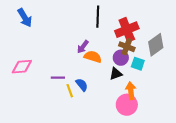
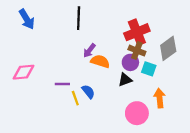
black line: (98, 17) -> (79, 18), moved
orange arrow: (131, 91) -> (160, 98), moved

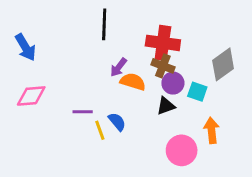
blue arrow: (27, 19) -> (25, 47), moved
red cross: (137, 32) -> (163, 43), moved, turned 30
brown cross: (137, 51) -> (163, 66), moved

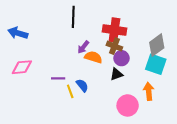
blue arrow: (25, 47) -> (18, 33), turned 138
cyan square: (197, 92) -> (156, 64), moved, size x1.5

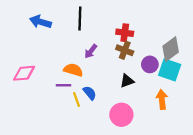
red cross: (114, 30) -> (125, 33), size x0.7
blue arrow: (18, 33) -> (40, 22), moved
orange semicircle: (93, 57) -> (73, 70), moved
purple circle: (121, 58) -> (150, 64), moved
pink circle: (128, 105) -> (121, 115), moved

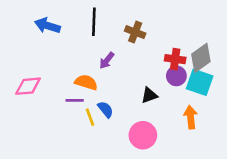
red cross: (125, 33) -> (175, 59), moved
brown cross: (125, 50) -> (135, 32), moved

